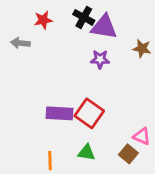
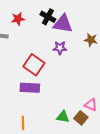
red square: (89, 113) -> (34, 65), moved
green triangle: (86, 153) -> (63, 117), moved

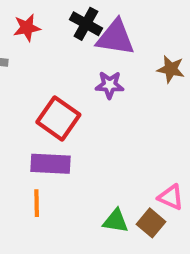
orange line: (23, 123) -> (37, 203), moved

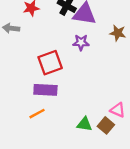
red square: (58, 118) -> (50, 63), turned 35
orange line: (37, 203) -> (37, 114), turned 63

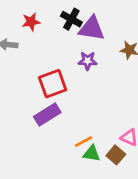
purple rectangle: (45, 90) -> (47, 115), turned -35
orange line: (37, 114) -> (84, 142), moved

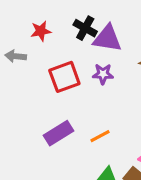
red square: (53, 84) -> (64, 77), moved
orange line: (84, 142) -> (100, 136), moved

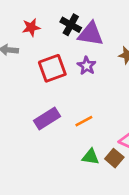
purple star: (103, 74) -> (87, 66), turned 30

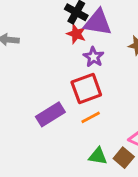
red star: (31, 27) -> (76, 34), moved, turned 30
red square: (52, 68) -> (86, 89), moved

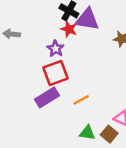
purple star: (94, 57) -> (56, 49), moved
red square: (86, 89) -> (56, 73), moved

